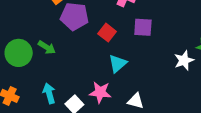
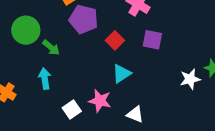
green circle: (19, 53) -> (26, 30), moved
cyan arrow: (49, 93) -> (45, 79), moved

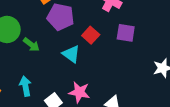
cyan triangle: (122, 73) -> (71, 54), moved, turned -48
cyan arrow: (45, 79) -> (25, 86), moved

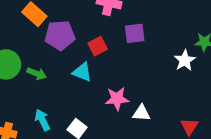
red square: (91, 35) -> (98, 46), turned 35
pink star: (79, 92) -> (117, 99), moved

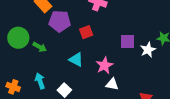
purple square: (135, 33) -> (128, 42), moved
cyan triangle: (82, 72) -> (76, 60), moved
pink star: (117, 99) -> (104, 65), moved, turned -30

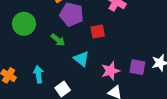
purple square: (128, 42) -> (137, 67), moved
green arrow: (40, 47) -> (58, 40), moved

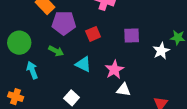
purple square: (137, 67) -> (132, 35), moved
cyan arrow: (38, 74) -> (32, 70), moved

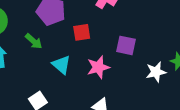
pink star: (114, 70) -> (98, 67), moved

